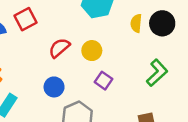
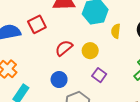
yellow semicircle: (136, 23) -> (116, 31), moved

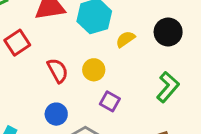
yellow semicircle: (116, 31) -> (125, 39), turned 56
red semicircle: (64, 48) -> (58, 70), turned 108

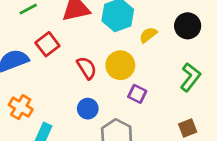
yellow circle: (94, 70) -> (120, 65), size x1.4

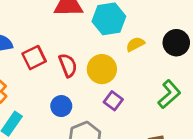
red square: (47, 44) -> (34, 58), moved

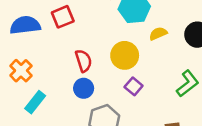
red square: (34, 58) -> (63, 17), moved
red semicircle: (68, 65) -> (84, 61), moved

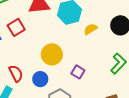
yellow circle: (125, 55) -> (52, 54), moved
red semicircle: (84, 61) -> (16, 73), moved

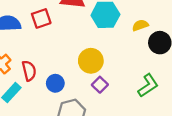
yellow semicircle: (90, 29) -> (140, 25), moved
yellow circle: (52, 54) -> (91, 61), moved

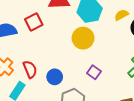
yellow circle: (91, 61) -> (83, 38), moved

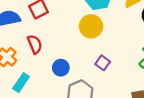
red semicircle: (30, 69) -> (35, 44), moved

